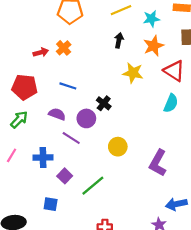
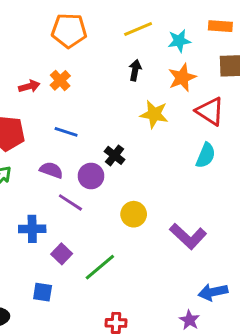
purple L-shape: (158, 163) -> (188, 236), turned -76

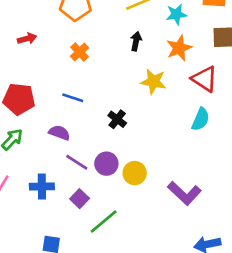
orange cross: (60, 80) -> (80, 52), moved
red arrow: (29, 86) -> (27, 39), moved
purple circle: (91, 176) -> (106, 164), moved
purple square: (62, 254) -> (80, 199), moved

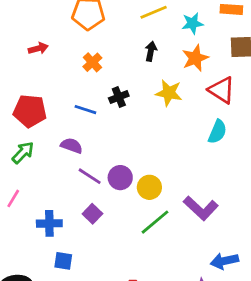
black cross: (117, 119) -> (119, 97), moved, turned 30
blue cross: (42, 186) -> (49, 223), moved
green line: (104, 221) -> (155, 222), moved

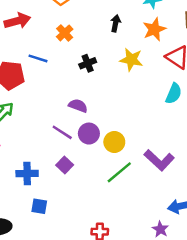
red arrow: (38, 48) -> (17, 21), size x1.5
blue line: (85, 110) -> (38, 58), moved
purple semicircle: (72, 146) -> (78, 106), moved

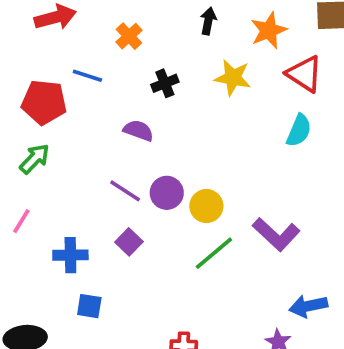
purple semicircle: (78, 106) -> (138, 130), moved

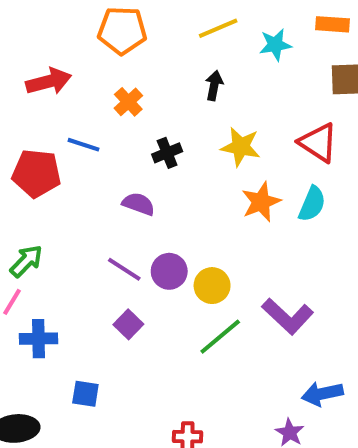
orange star: (269, 30) -> (261, 202), moved
green arrow: (35, 159) -> (26, 261), moved
blue cross: (70, 255) -> (39, 339), moved

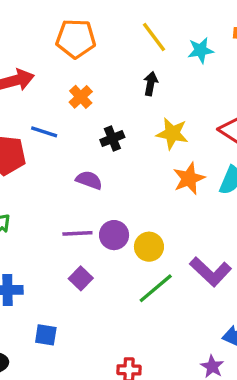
yellow line: (218, 28) -> (154, 37), turned 76
purple line: (124, 269) -> (77, 233), turned -36

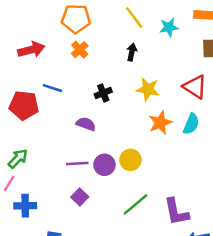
orange cross: (81, 97) -> (80, 50), moved
yellow circle: (149, 247) -> (130, 160), moved
purple L-shape: (211, 272) -> (176, 212), moved, turned 36

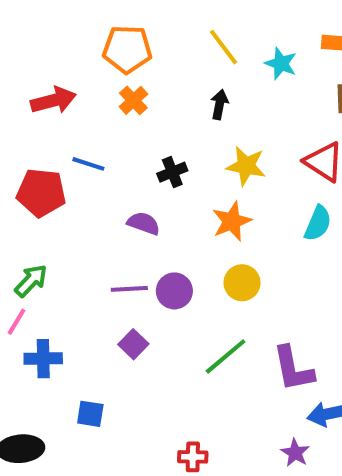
cyan star: (169, 27) -> (281, 64), turned 30
orange star: (160, 123) -> (232, 221), moved
yellow circle: (130, 160) -> (242, 283), moved

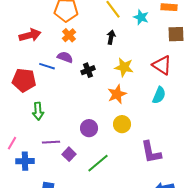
purple semicircle: (144, 223) -> (65, 57), moved
green arrow: (31, 281) -> (38, 111), moved, turned 132
purple line: (129, 289) -> (51, 142), moved
green line: (226, 356) -> (98, 163), moved
purple L-shape: (293, 369) -> (151, 152), moved

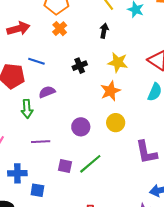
purple semicircle: (65, 57) -> (47, 92), moved, turned -42
purple square: (69, 154) -> (65, 166), moved, turned -32
blue cross: (25, 161) -> (17, 173), moved

